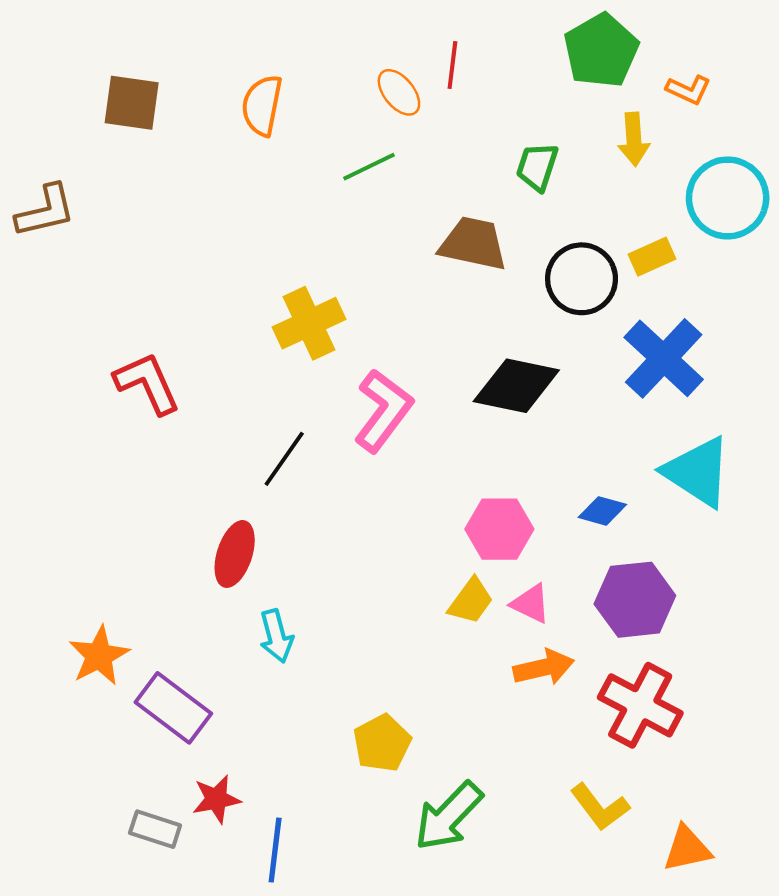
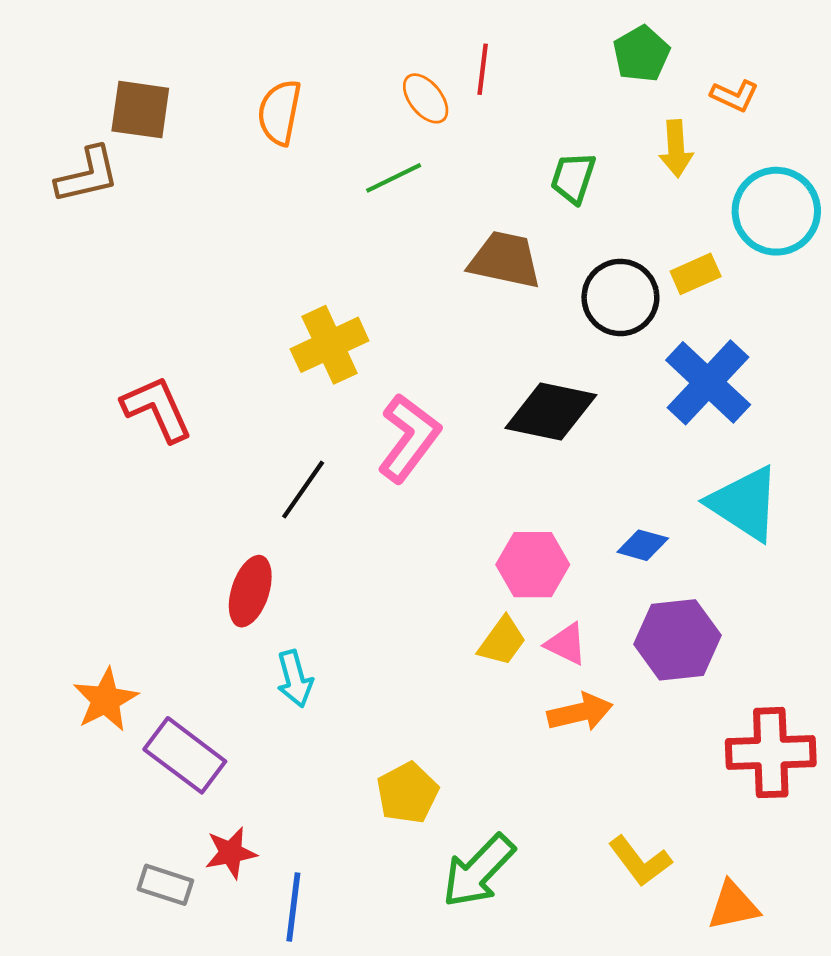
green pentagon: (601, 51) -> (641, 54), size x0.7
brown L-shape: (46, 211) -> (87, 175), moved
red cross: (640, 705) -> (771, 753), moved, turned -30

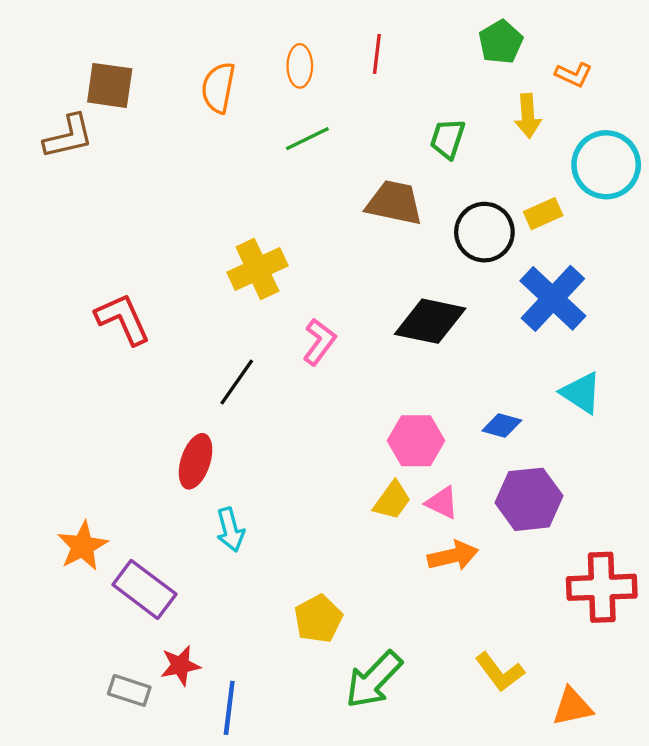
orange ellipse: (426, 98) -> (300, 66), moved, turned 39
pink L-shape: (409, 438) -> (319, 342), size x0.7
cyan triangle: (744, 503) -> (581, 393), size x0.7

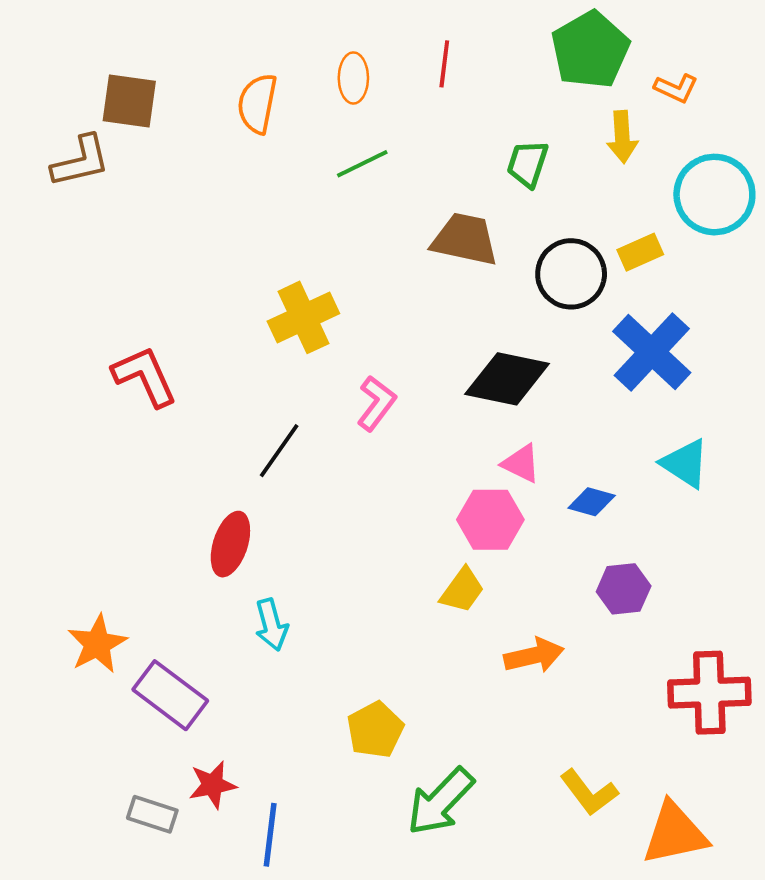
green pentagon: (501, 42) -> (590, 50), size x1.5
purple hexagon: (529, 499) -> (624, 589), size x0.7
pink triangle: (442, 503) -> (521, 463), moved
orange triangle: (572, 707) -> (675, 833), size x1.4

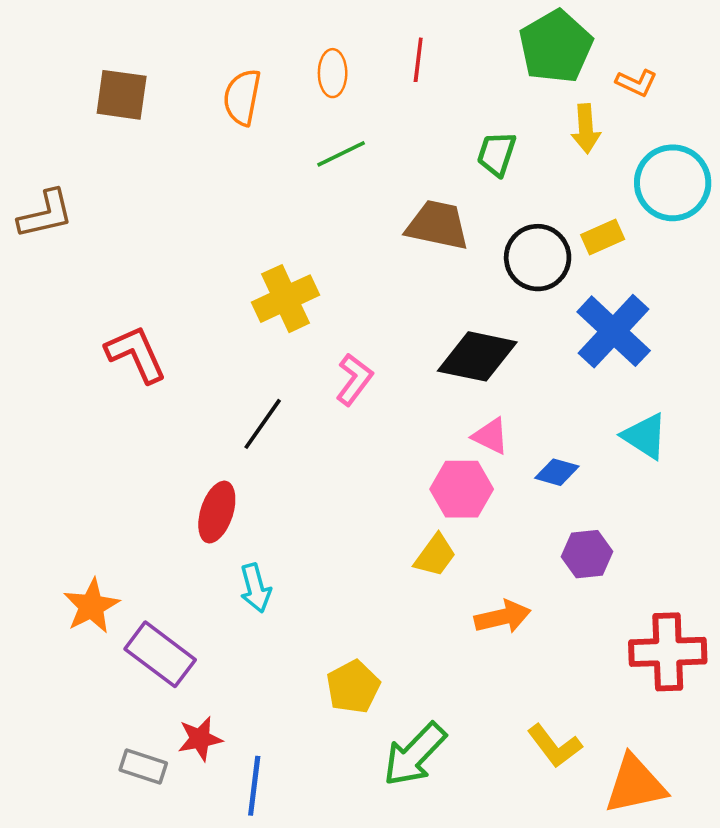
brown L-shape: (81, 161) -> (46, 214), moved

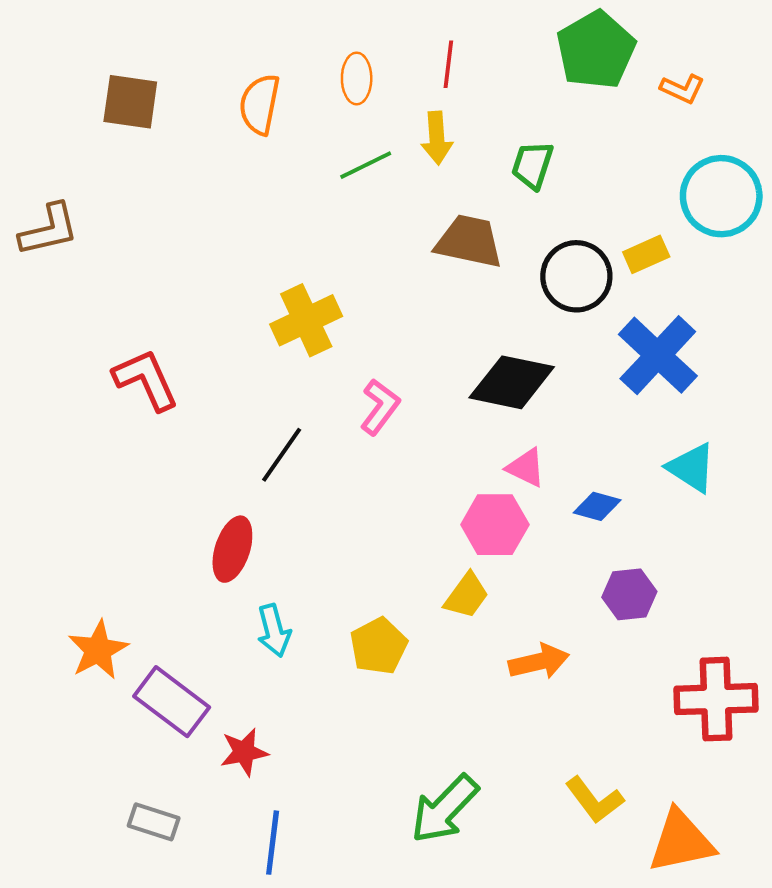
yellow arrow: (586, 129) -> (437, 138), moved
yellow pentagon: (353, 687) -> (379, 646), moved
red star: (200, 739) -> (244, 752), moved

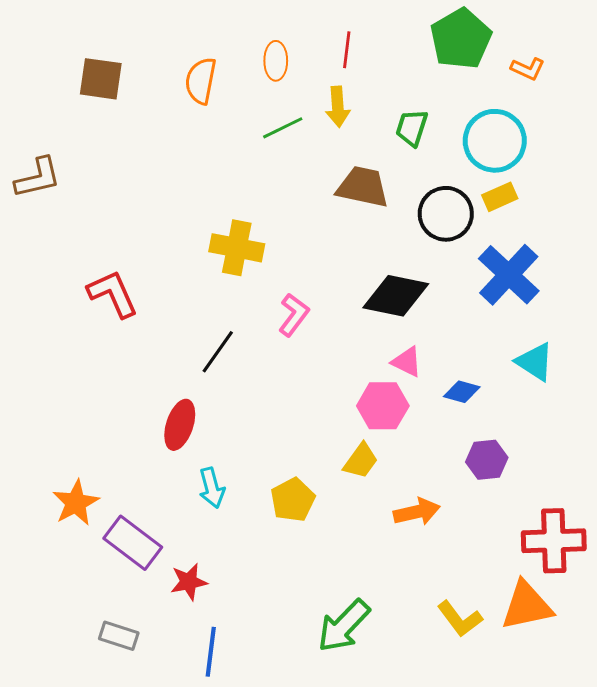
cyan circle: (721, 196) -> (495, 141), moved
yellow cross: (306, 320) -> (237, 248), turned 36
orange triangle: (681, 841) -> (527, 606), moved

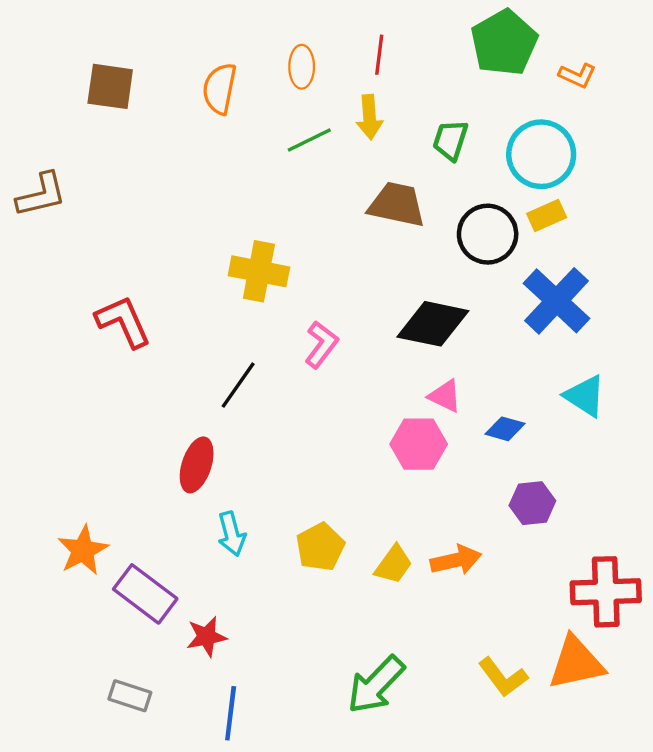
yellow trapezoid: (361, 461) -> (394, 564), moved

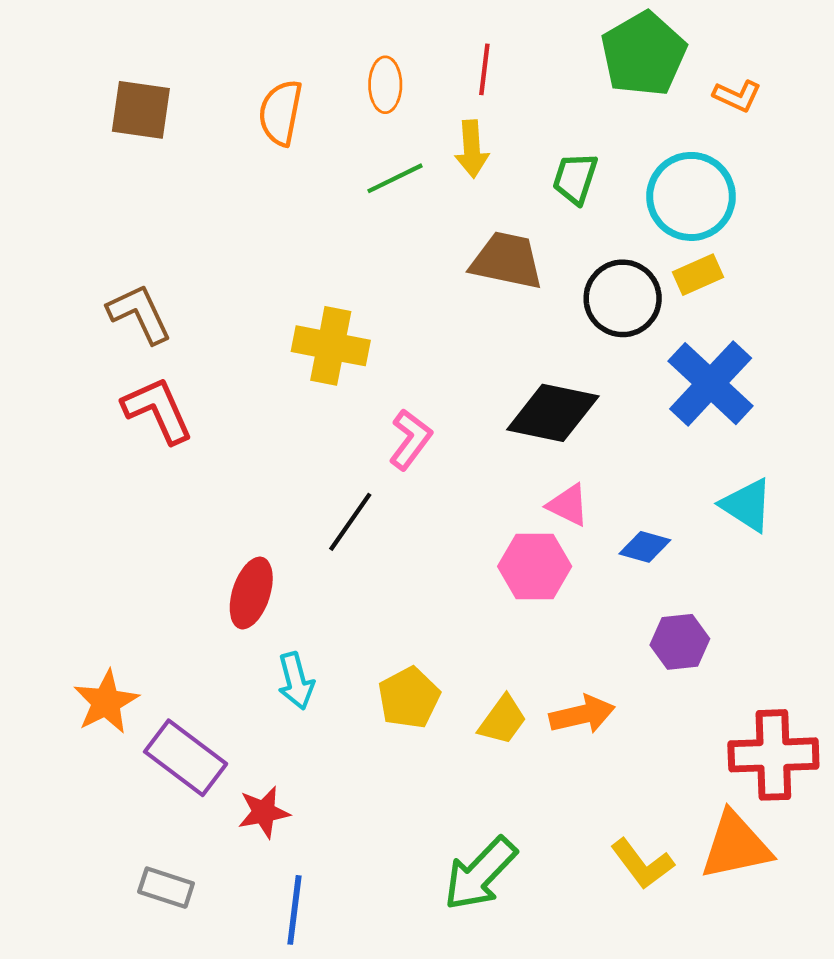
brown L-shape: (41, 195) -> (139, 314), moved, turned -102
black line: (238, 385) -> (350, 522), moved

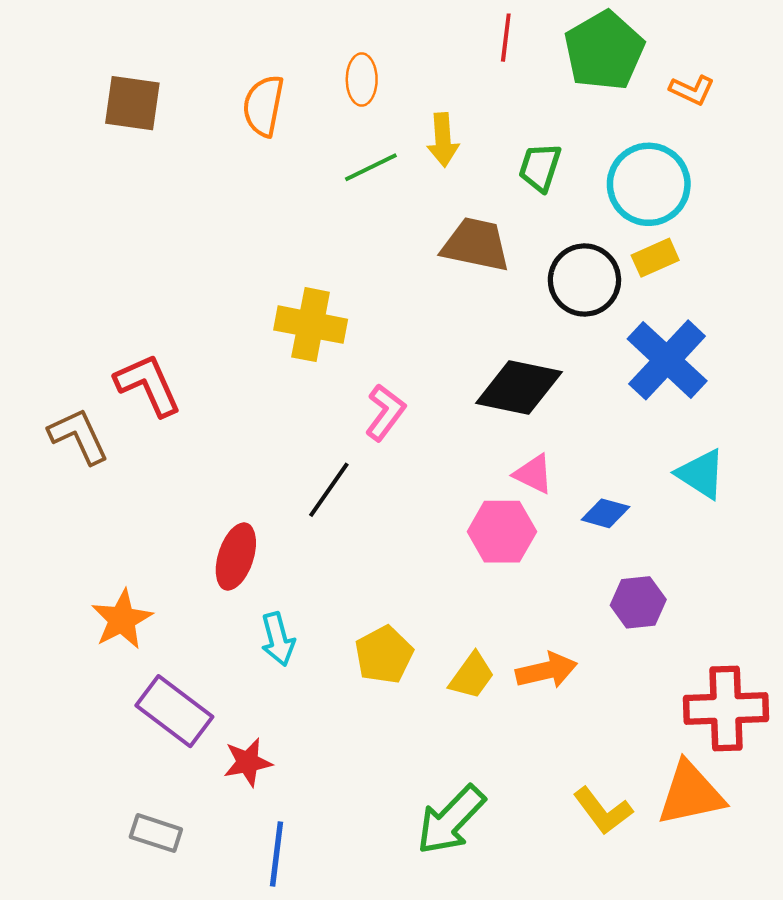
red line: (484, 69) -> (506, 38), moved
brown L-shape: (139, 314) -> (79, 436), moved
orange star: (106, 702) -> (122, 619), moved

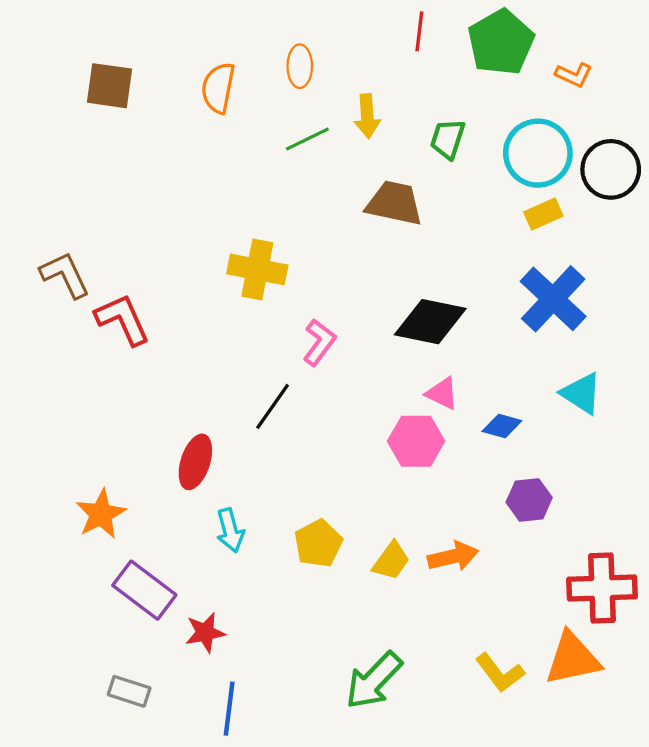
black circle: (584, 280) -> (611, 169), moved
brown L-shape: (79, 436) -> (65, 275), moved

